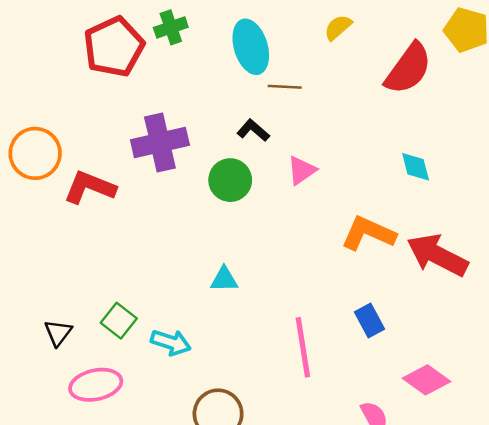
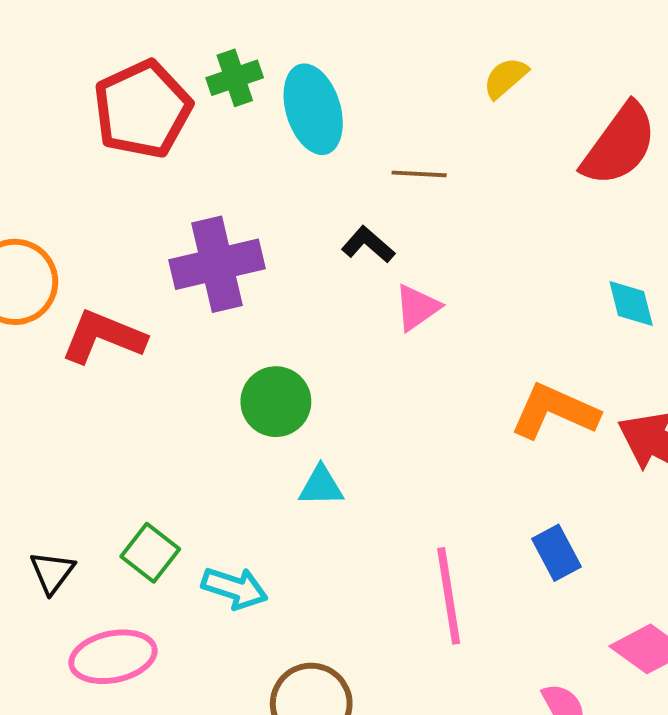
cyan ellipse: (251, 47) -> (313, 109), moved
pink triangle: (302, 170) -> (417, 307), moved
green circle: (230, 180) -> (276, 402), moved

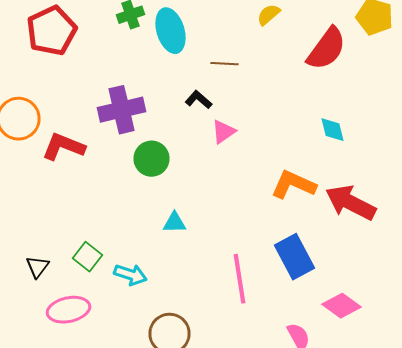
red pentagon: (142, 109) -> (52, 31), moved
green circle: (276, 402) -> (152, 159), moved
blue rectangle: (556, 553) -> (294, 257), size x1.6

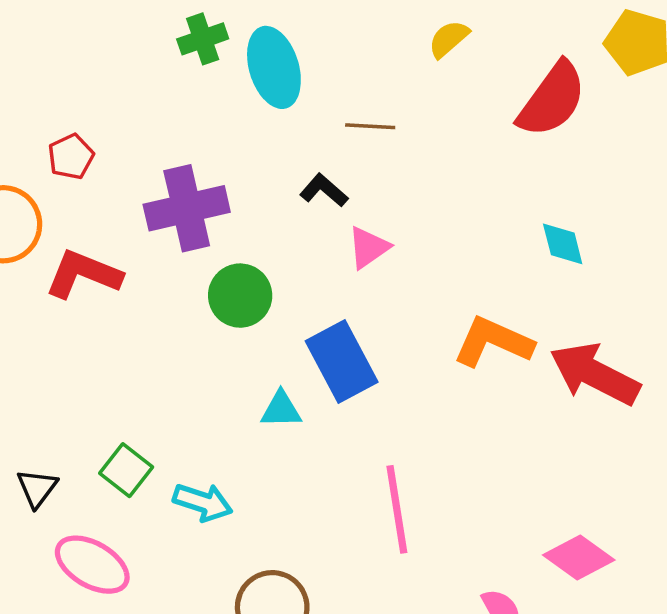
red pentagon: (52, 31) -> (71, 157), moved, size x0.5
blue rectangle: (294, 257) -> (342, 361), moved
pink ellipse: (68, 310) -> (92, 565), turned 42

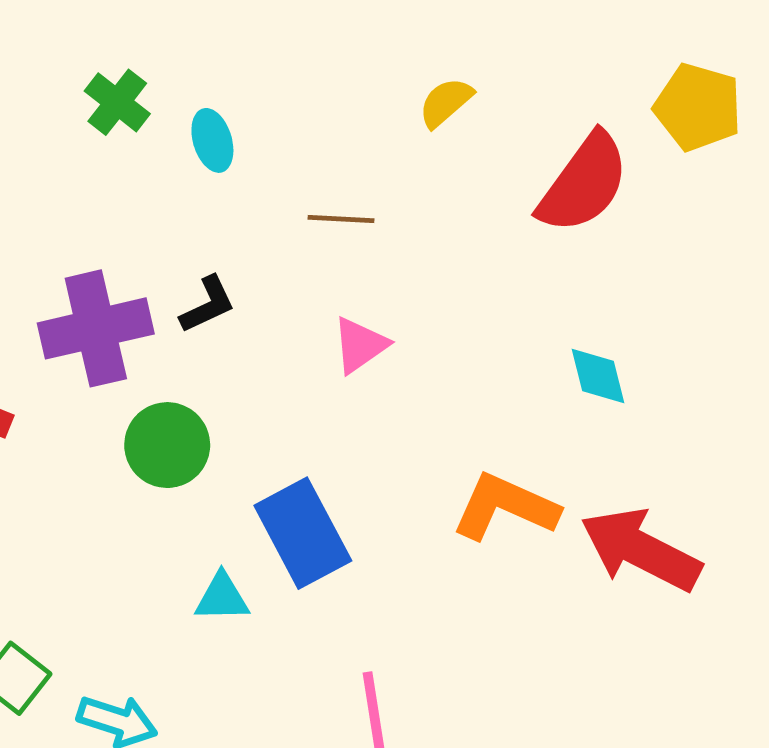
green cross: (203, 39) -> (117, 102), turned -33
cyan ellipse: (274, 67) -> (212, 140), size x0.6
black L-shape: (324, 190) -> (208, 305), moved, turned 114
pink triangle: (368, 247) -> (360, 345), moved

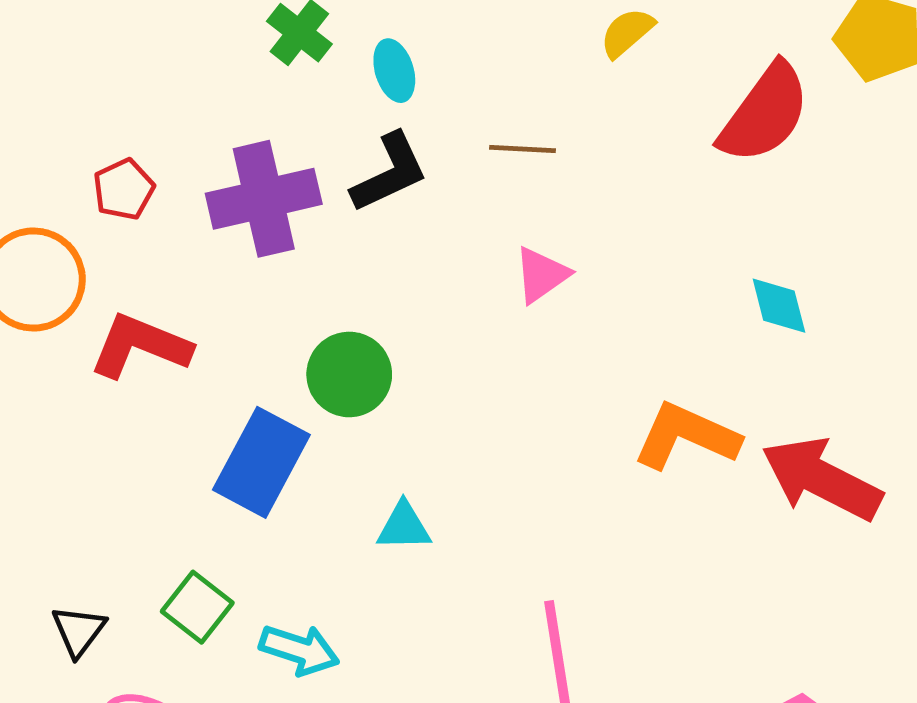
black L-shape: (208, 305) -> (390, 173), moved, size x1.4
purple cross: (96, 328) -> (264, 199), moved
blue rectangle: (303, 533) -> (261, 462), moved, turned 56

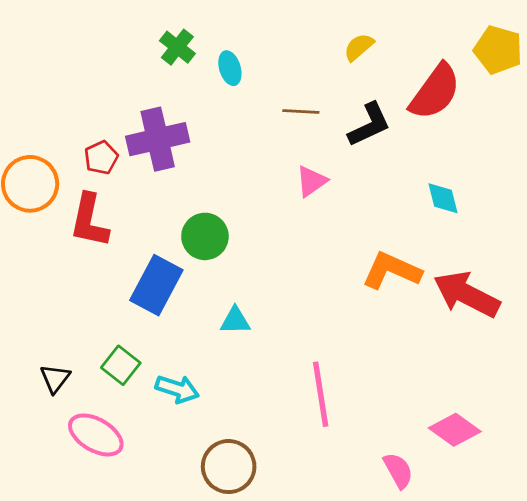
black L-shape: (390, 173) -> (369, 125), moved
red pentagon: (124, 189) -> (101, 158), moved
red L-shape: (140, 346) -> (89, 221), turned -100

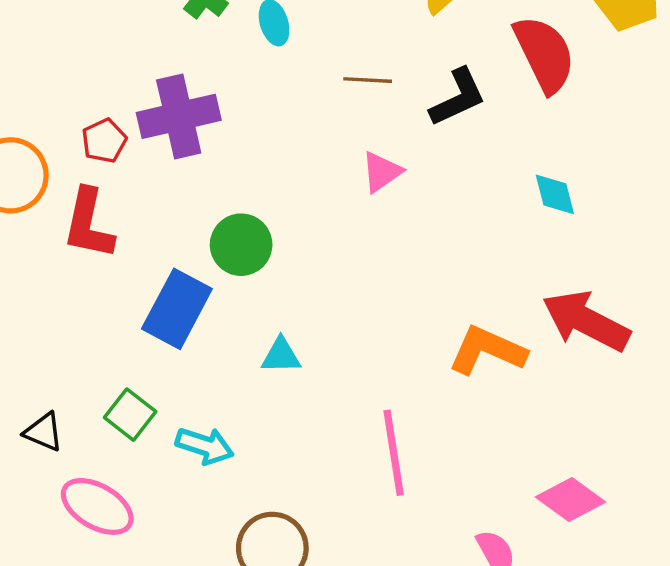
red semicircle: (435, 92) -> (544, 54), turned -62
orange L-shape: (392, 271) -> (487, 350), moved
black triangle: (55, 378) -> (43, 432), turned -44

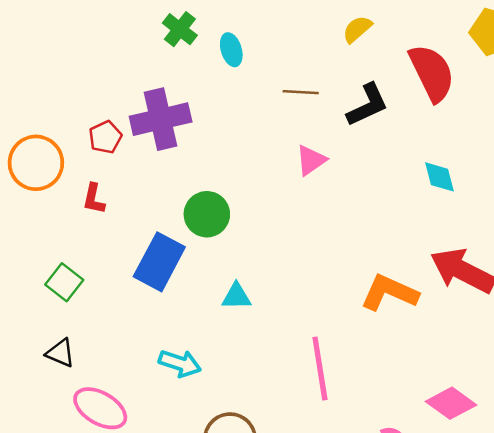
red L-shape: (89, 224) -> (94, 199), size x0.6
green square: (130, 415) -> (64, 282), moved

